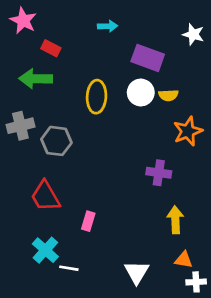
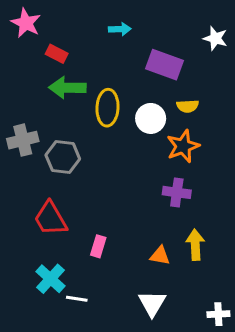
green arrow: (36, 79) -> (67, 88), moved
white circle: (141, 93) -> (151, 118), moved
orange star: (188, 131) -> (183, 146), moved
orange triangle: (184, 260) -> (160, 256), moved

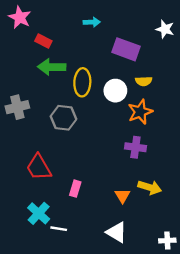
gray hexagon: (63, 157) -> (63, 118), moved
yellow arrow: (195, 245) -> (150, 187), turned 110
orange triangle: (160, 256) -> (122, 196), turned 49
white triangle: (152, 303) -> (117, 232), turned -30

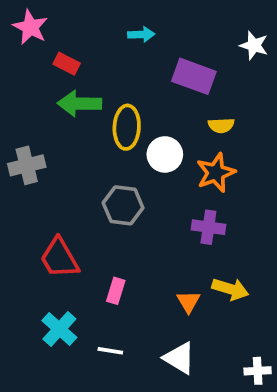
white circle: (115, 91) -> (165, 154), moved
gray hexagon: (63, 118) -> (123, 205), moved
white line: (59, 229) -> (110, 351), moved

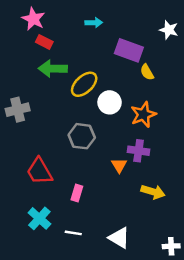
pink star: (30, 27) -> (33, 19), moved
yellow semicircle: (221, 125) -> (147, 72), moved, turned 63
yellow ellipse: (127, 127) -> (84, 84), turned 44
orange triangle: (188, 302) -> (119, 165), moved

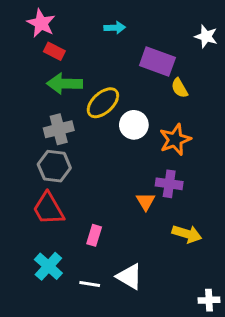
gray cross: (18, 110) -> (59, 129), moved
gray hexagon: (82, 136) -> (54, 166), moved
white triangle: (119, 238) -> (129, 277), moved

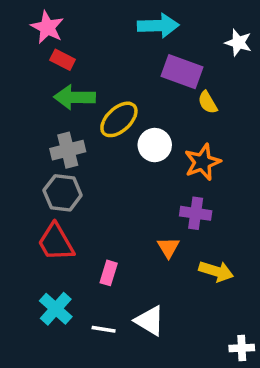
cyan arrow: (115, 28) -> (158, 26), moved, size x1.6
orange triangle: (146, 201) -> (168, 247), moved

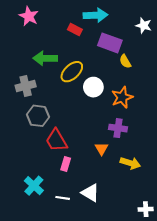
red rectangle: (63, 60) -> (75, 30), moved
gray cross: (68, 150) -> (26, 86), moved
red trapezoid: (56, 242) -> (56, 140), moved

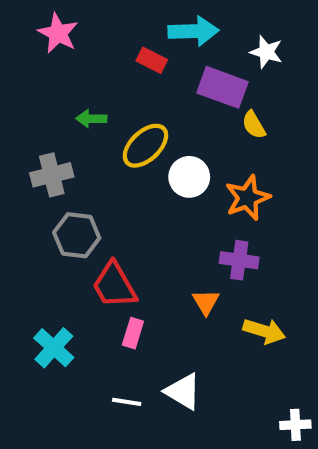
white star: (144, 25) -> (266, 52), moved
green arrow: (45, 58) -> (91, 119), size x0.6
cyan cross: (34, 186) -> (54, 348), moved

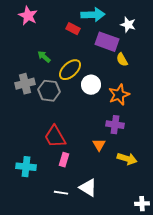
green arrow: (91, 119) -> (44, 57), turned 40
gray hexagon: (77, 235) -> (49, 91), moved
cyan cross: (54, 348) -> (26, 167), turned -36

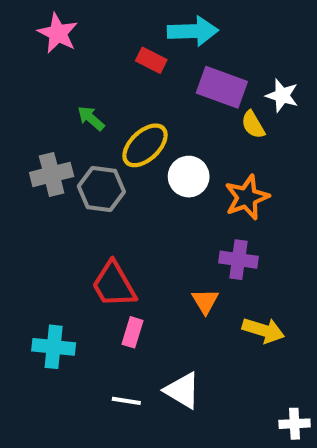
white star: (128, 25) -> (282, 96), moved

